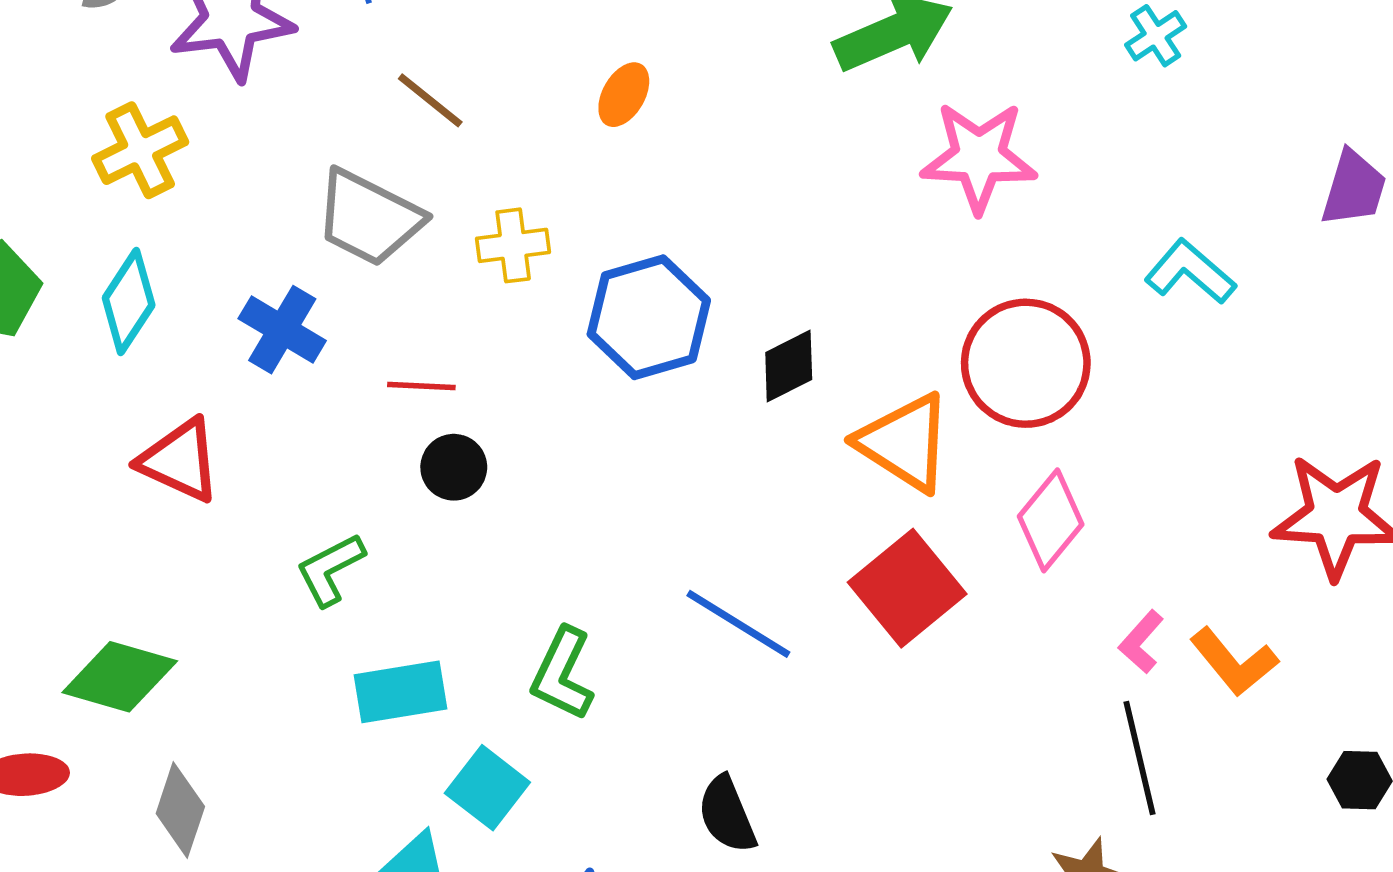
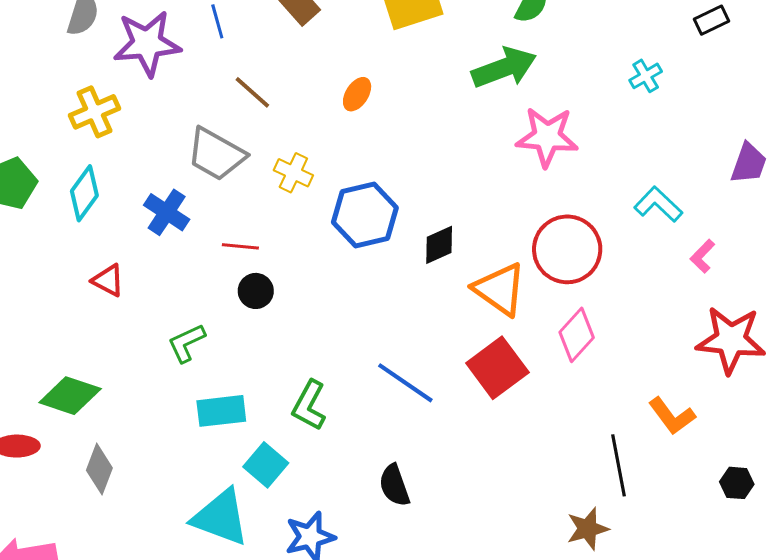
yellow cross: (513, 245) -> (293, 173), turned 30
red triangle: (180, 460) -> (108, 280), size x0.7
pink L-shape: (1141, 642) -> (702, 256), moved

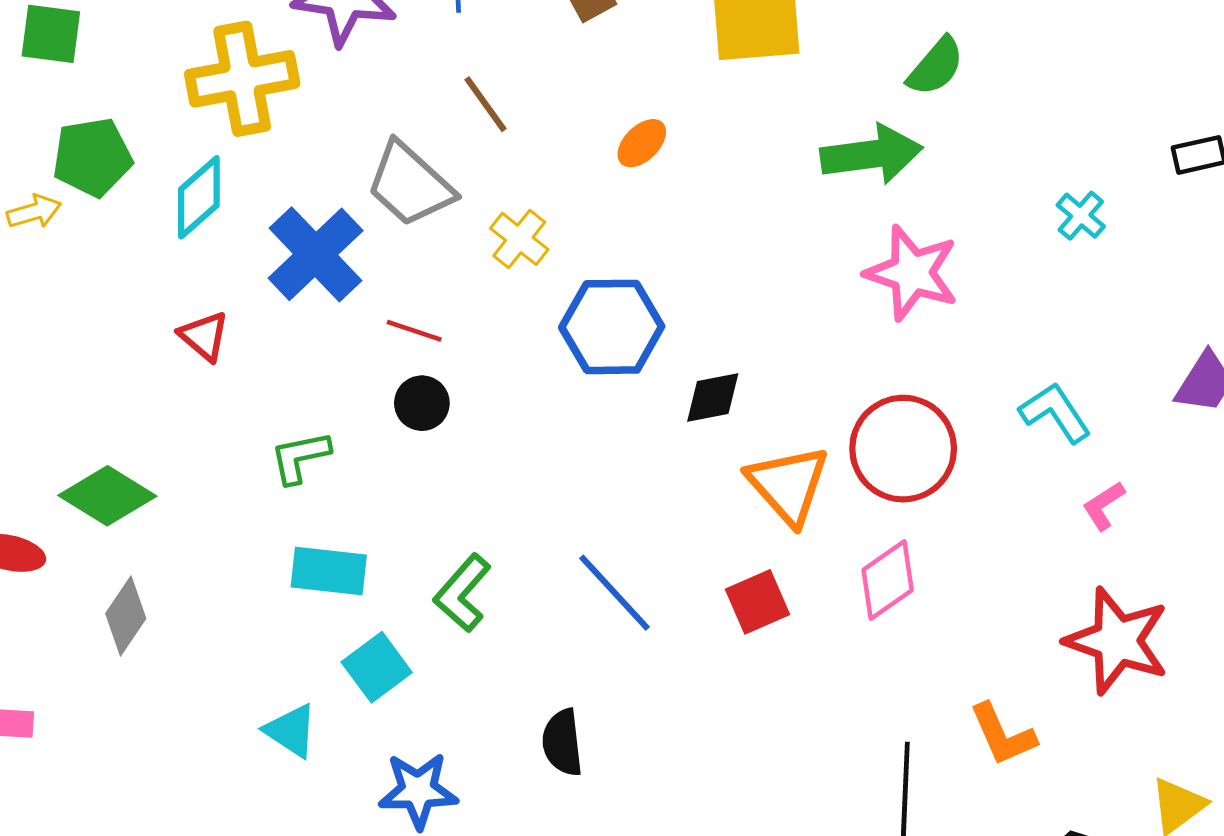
cyan cross: (646, 76) -> (1081, 216), turned -32
yellow cross: (95, 112) -> (242, 79), size x1.4
blue cross: (167, 212) -> (316, 254), size x1.4
red square: (497, 368) -> (758, 602), size x0.7
cyan triangle: (221, 517) -> (291, 731), size x0.6

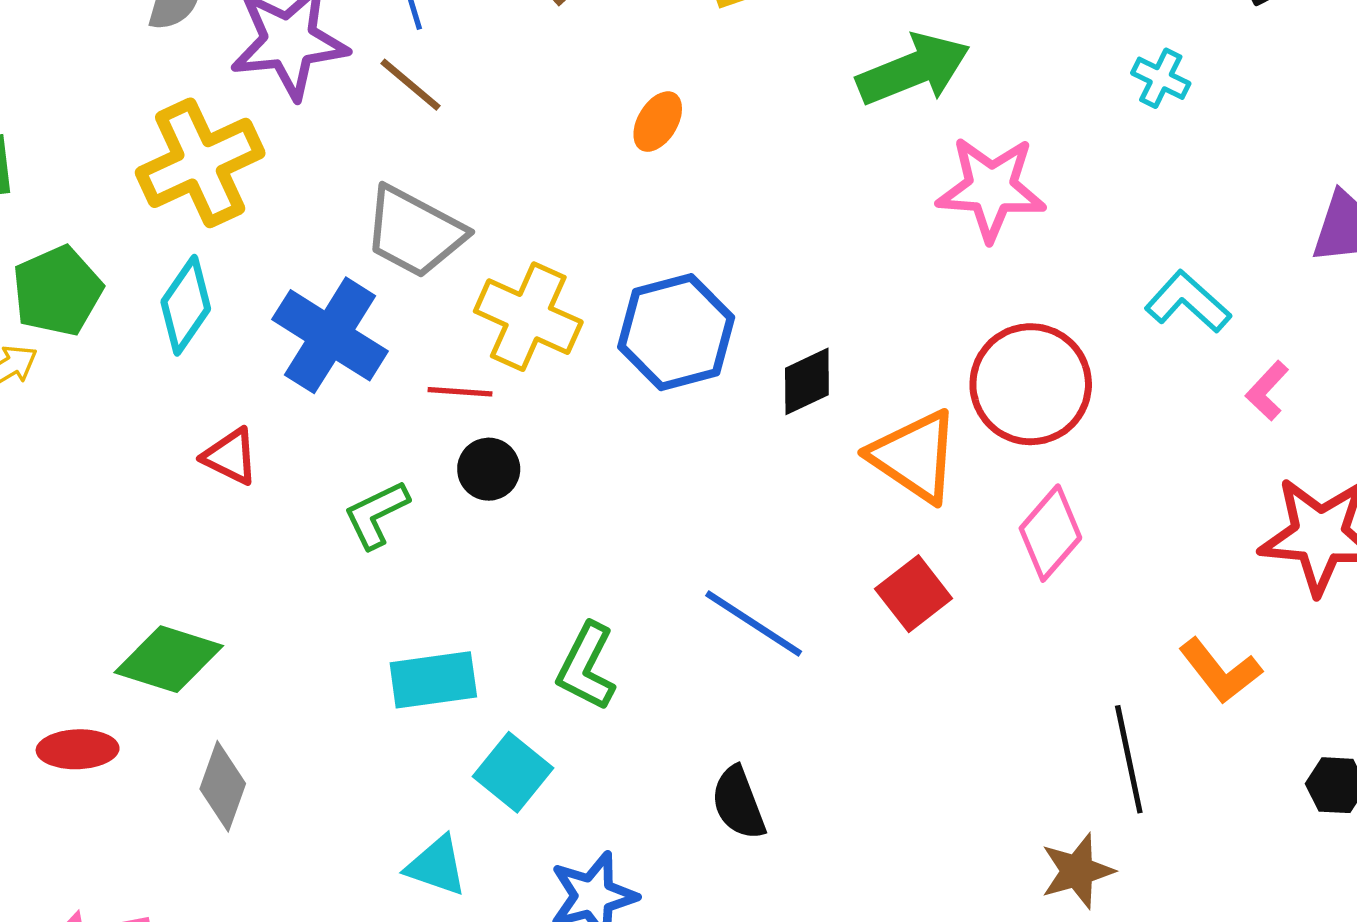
brown line: (486, 104) -> (410, 85), moved
yellow cross: (519, 239) -> (528, 317), moved, size x1.5
green L-shape: (300, 457) -> (376, 514), moved

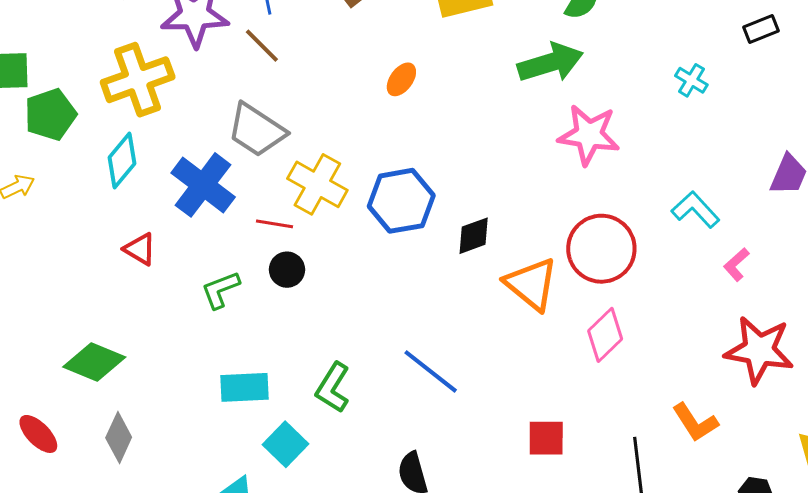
green pentagon: (57, 291) -> (50, 115), moved
red square: (914, 594) -> (546, 438), moved, turned 33
red ellipse: (78, 749) -> (38, 434), moved, turned 42

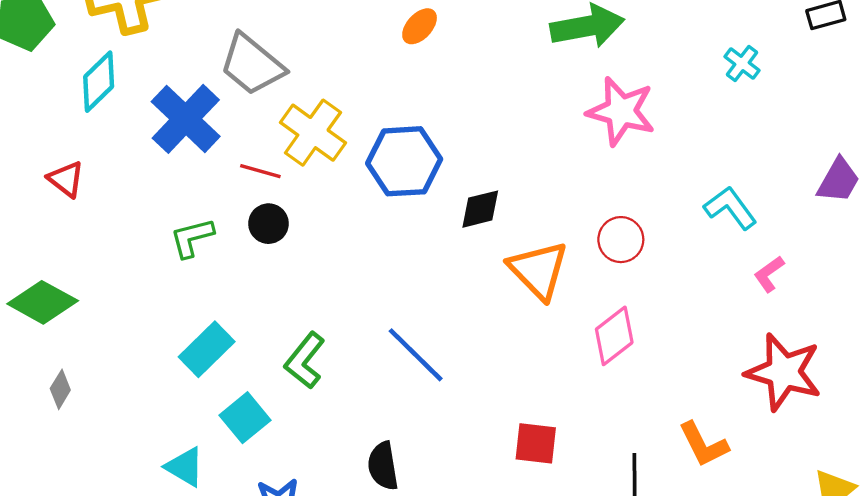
red triangle: (140, 249) -> (66, 179), moved
red circle: (601, 249) -> (621, 240), size x0.6
cyan rectangle: (245, 387) -> (207, 349), turned -48
gray diamond: (119, 437) -> (60, 389), size x0.7

